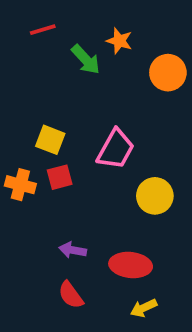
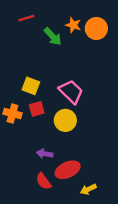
orange circle: (168, 73) -> (96, 28), moved
pink trapezoid: (116, 149) -> (71, 92), turned -75
yellow circle: (155, 196) -> (65, 120), moved
red ellipse: (131, 265) -> (68, 170), moved, turned -30

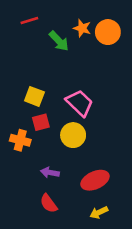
orange cross: (12, 113) -> (20, 140), moved
red ellipse: (68, 170) -> (95, 180), moved

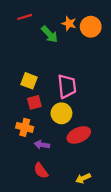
pink trapezoid: (80, 103) -> (67, 86), turned 40
orange cross: (20, 140) -> (25, 127), moved
red ellipse: (95, 180) -> (79, 135), moved

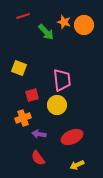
yellow square: (29, 81) -> (19, 68), moved
orange cross: (25, 127) -> (23, 118), turned -35
red ellipse: (79, 135) -> (72, 137), moved

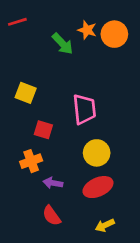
red line: (23, 16) -> (17, 22), moved
red square: (32, 95) -> (43, 130), turned 32
yellow circle: (57, 105) -> (97, 153), moved

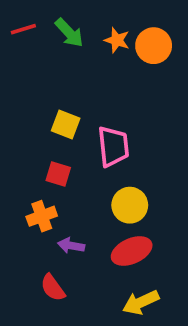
green arrow: (62, 44) -> (69, 33), moved
yellow square: (26, 93) -> (66, 124), moved
red semicircle: (52, 216) -> (53, 288), moved
yellow arrow: (105, 225) -> (141, 302), size x1.4

